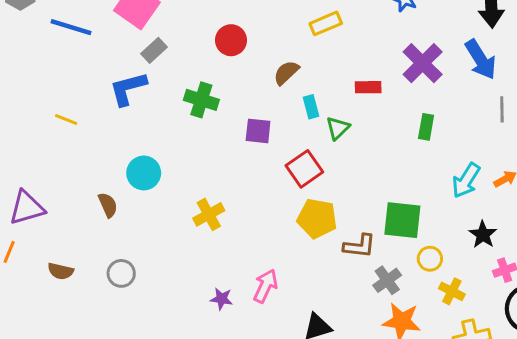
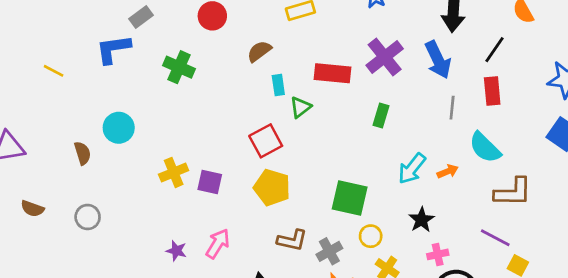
red rectangle: (368, 87) -> (332, 73), size x1.5
purple square: (258, 131) -> (210, 182), moved
brown L-shape: (359, 246) -> (292, 240), moved

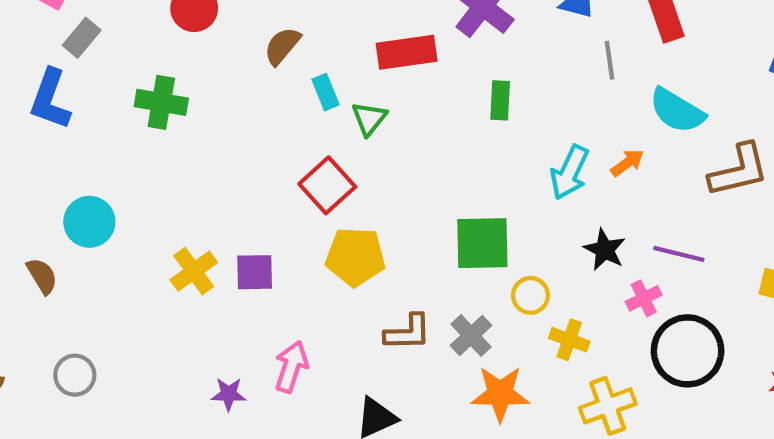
blue L-shape: (113, 49) -> (50, 99), turned -48
purple line: (495, 238) -> (679, 254), moved

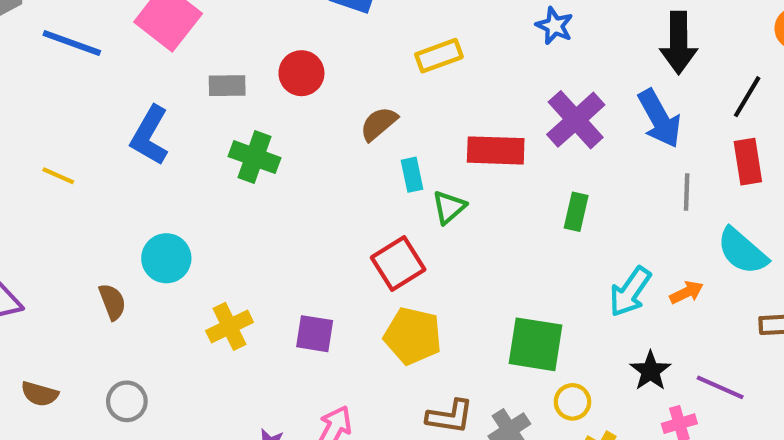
gray rectangle: (82, 38) -> (227, 86), moved, turned 39
yellow cross: (194, 271) -> (230, 326), moved

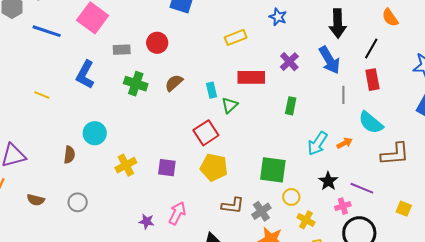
yellow rectangle: (439, 56) -> (236, 37), moved
purple cross: (576, 120) -> (289, 62), size x0.7
brown semicircle: (379, 124) -> (174, 83), moved
brown semicircle: (112, 302) -> (69, 155), turned 30

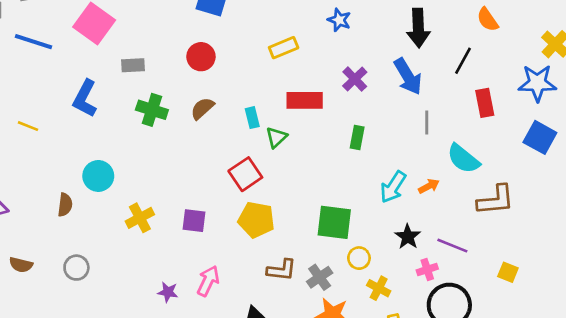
red circle: (157, 43) -> (201, 57), moved
red rectangle: (372, 80) -> (485, 103), moved

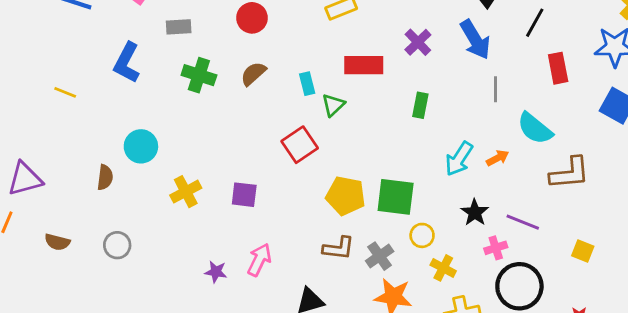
yellow pentagon: (256, 220) -> (346, 196), moved

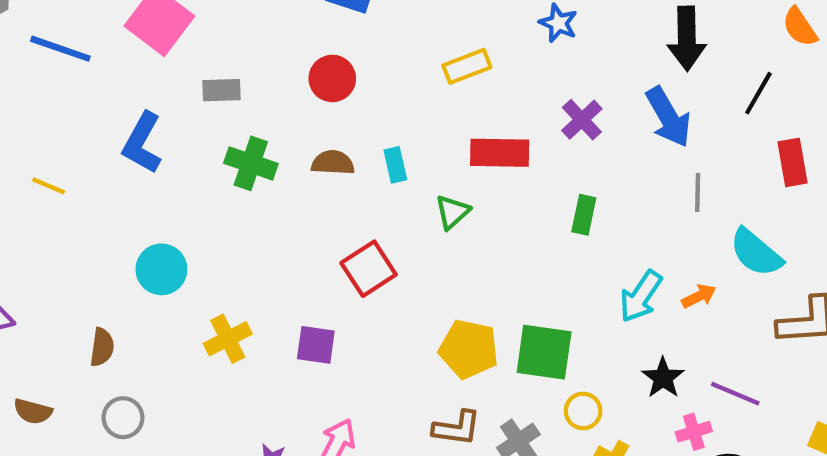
brown semicircle: (253, 74) -> (333, 163), turned 44
cyan rectangle: (307, 84) -> (395, 165), moved
red square: (300, 145) -> (369, 269), moved
brown semicircle: (105, 177) -> (102, 347), moved

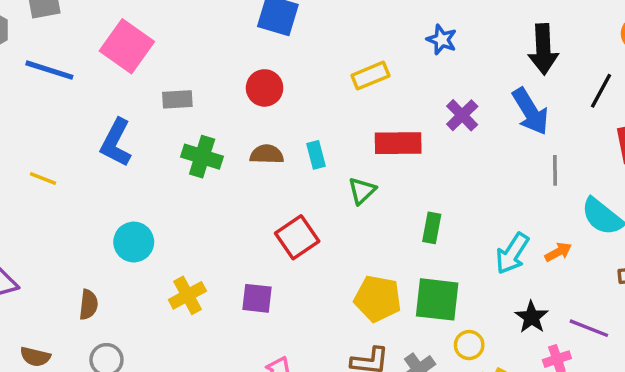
green rectangle: (584, 215) -> (432, 228), moved

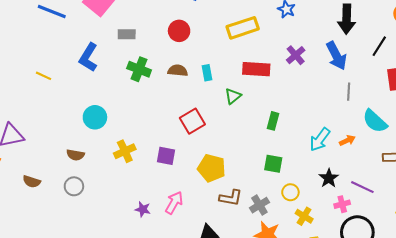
yellow rectangle: (370, 76) -> (243, 28), size x1.4
yellow pentagon: (378, 299) -> (212, 168), moved
green square: (437, 299) -> (273, 164), size x0.7
brown semicircle: (88, 305) -> (75, 155), moved, turned 90

